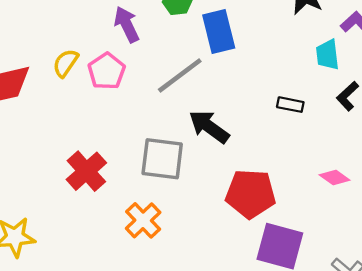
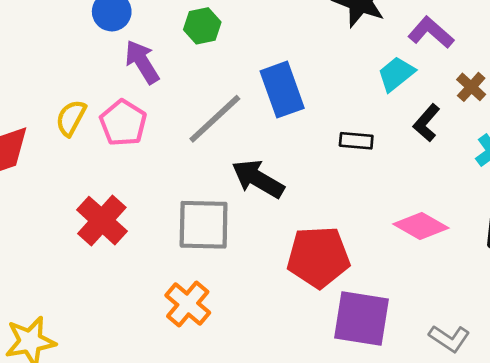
blue rectangle: (219, 31) -> (282, 90), moved
cyan trapezoid: (327, 55) -> (396, 74), turned 64
red cross: (86, 171) -> (102, 221), moved
pink diamond: (335, 178) -> (421, 226), size x1.4

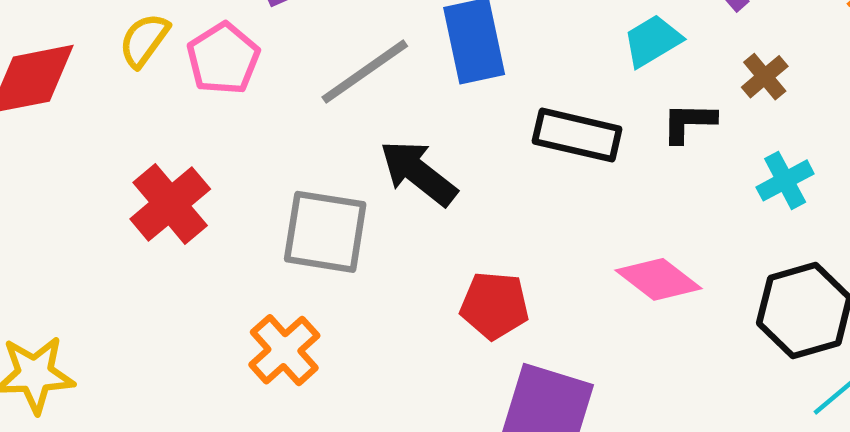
black L-shape: (427, 123) -> (689, 122), turned 42
black rectangle: (356, 141) -> (577, 135), size x1.6
red pentagon: (318, 257) -> (495, 305), size x0.7

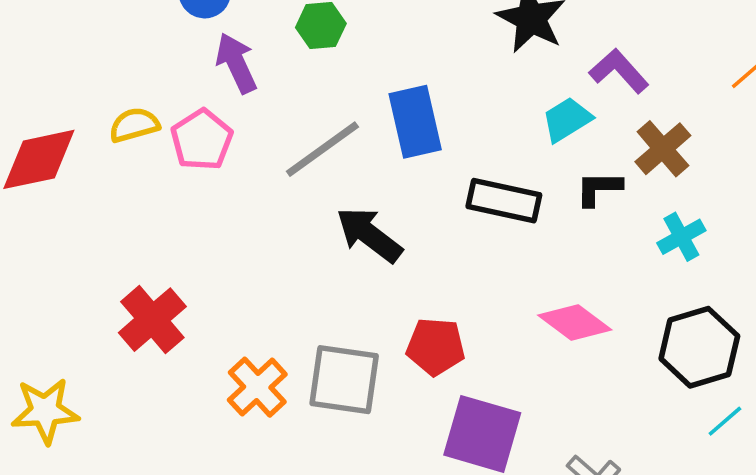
yellow semicircle: (144, 40) -> (134, 125), turned 39
brown cross: (765, 77) -> (663, 149), size x1.4
red cross: (170, 204) -> (152, 320), moved
gray square: (325, 232) -> (344, 380), moved

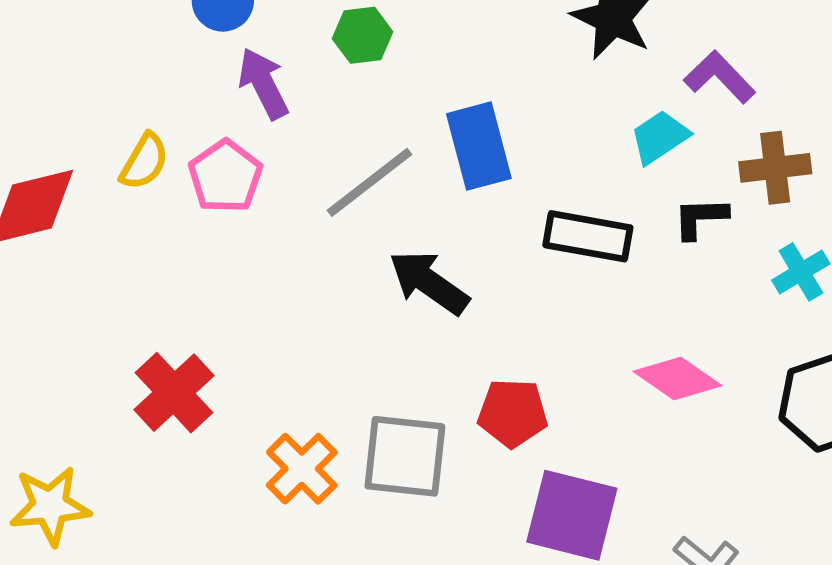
yellow semicircle: (134, 125) -> (144, 161), turned 138
brown cross: (663, 149) -> (775, 168), turned 36

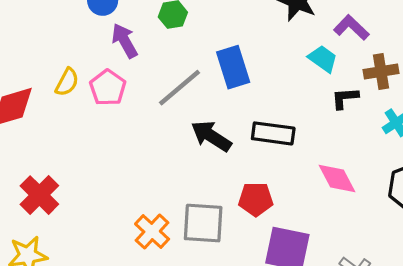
cyan trapezoid: (660, 137) -> (323, 59), turned 72
black rectangle: (588, 236) -> (273, 133), moved
pink diamond: (677, 378) -> (337, 178), turned 30
red cross: (174, 393) -> (39, 195), moved

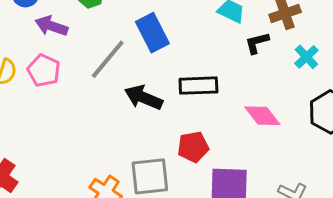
purple arrow: (125, 41) -> (51, 26), turned -32

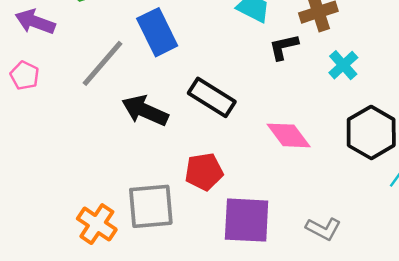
pink pentagon: (44, 70) -> (25, 76), size x0.7
black rectangle: (198, 86) -> (212, 97), turned 33

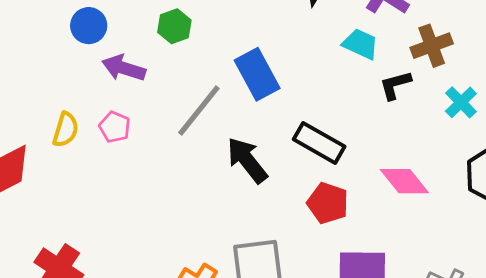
black arrow: (145, 111) -> (247, 160), turned 30
red pentagon: (204, 172) -> (328, 203), moved, turned 30

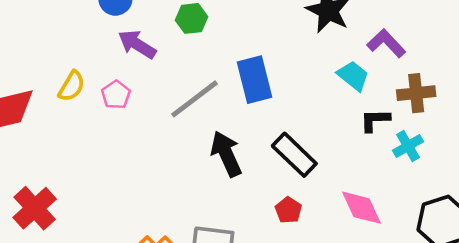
cyan cross: (461, 102) -> (408, 146), moved
red pentagon: (328, 203) -> (288, 210), size x0.7

